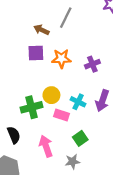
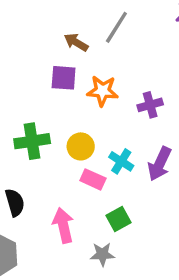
green cross: (32, 107) -> (32, 141), moved

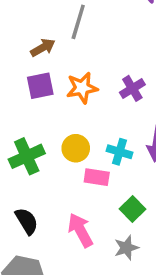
brown arrow: (76, 42) -> (43, 48), turned 135

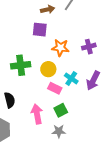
orange star: (82, 88) -> (60, 48), moved
green square: (133, 209) -> (61, 110), moved

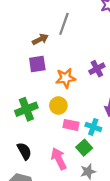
cyan cross: (71, 78) -> (93, 127), moved

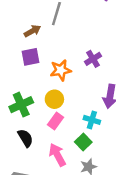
pink rectangle: (71, 125) -> (56, 121), moved, turned -63
black semicircle: (24, 151) -> (25, 138), moved

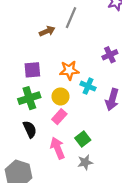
purple square: (30, 57) -> (32, 70), moved
purple cross: (93, 59) -> (110, 55), moved
cyan cross: (92, 120) -> (88, 86), moved

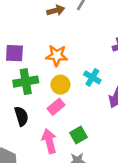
purple square: (32, 70) -> (14, 53), moved
orange star: (69, 70) -> (57, 56), moved

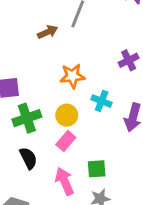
orange star: (57, 56) -> (72, 76), moved
green square: (79, 135) -> (97, 169), turned 35

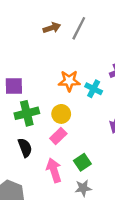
brown arrow: (48, 32) -> (52, 28), moved
cyan cross: (102, 101) -> (94, 89), moved
green square: (97, 169) -> (82, 162), turned -35

